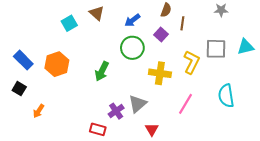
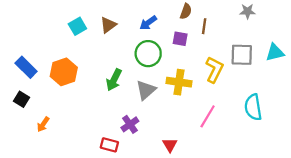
brown triangle: (97, 13) -> (108, 25), moved, turned 42
purple square: (161, 35) -> (180, 39), turned -32
gray triangle: (137, 104) -> (146, 90), moved

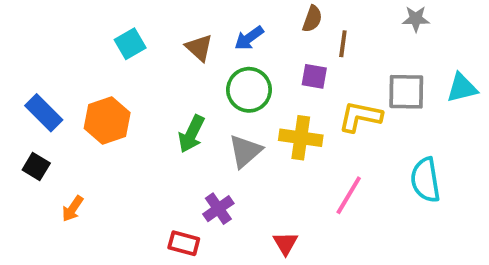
brown triangle: (108, 25) -> (199, 48), moved, turned -42
purple square: (180, 39) -> (314, 76), moved
yellow L-shape: (214, 70) -> (360, 117), turned -105

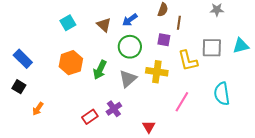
yellow L-shape: (360, 117) -> (188, 61), turned -115
orange hexagon: (107, 120) -> (71, 63), moved
red rectangle: (184, 243) -> (90, 117), moved, turned -49

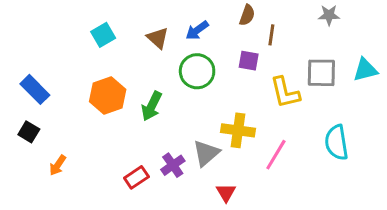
yellow cross: (157, 72) -> (238, 130), moved
gray triangle: (128, 79) -> (206, 153), moved

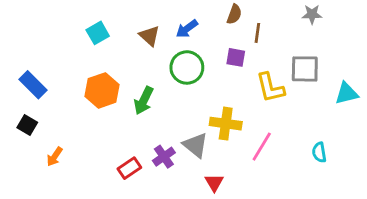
cyan triangle: (365, 70) -> (346, 93), moved
cyan semicircle: (337, 142) -> (319, 152), moved, size x0.6
gray triangle: (206, 153) -> (196, 145), turned -40

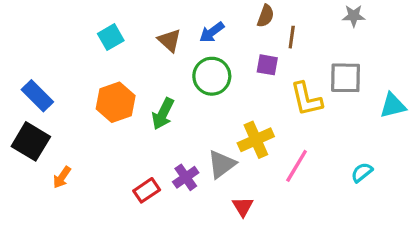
yellow cross: (226, 124) -> (256, 140), turned -32
black square: (27, 125) -> (31, 141), size x1.6
gray triangle: (196, 145) -> (222, 164), turned 44
cyan semicircle: (319, 152) -> (362, 172), turned 60

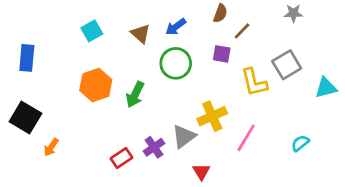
brown line: (292, 37) -> (242, 31), turned 36
gray square: (346, 78) -> (287, 65), turned -32
blue rectangle: (37, 96) -> (27, 58), moved, turned 50

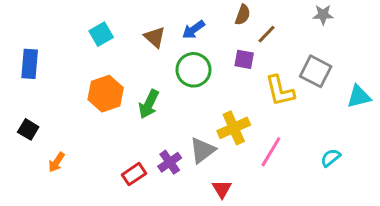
gray square: (287, 65) -> (316, 71), turned -32
black square: (25, 117) -> (28, 129), size x0.6

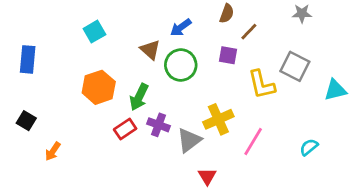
brown triangle: (155, 37) -> (150, 50), moved
purple cross: (170, 162) -> (158, 125), moved, turned -35
red rectangle: (134, 174) -> (125, 129), moved

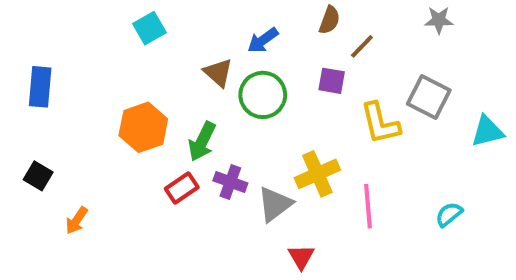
cyan square: (94, 32) -> (149, 28), moved
pink line: (253, 142) -> (368, 206), turned -36

